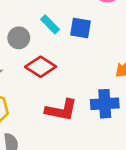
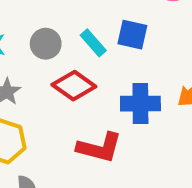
cyan rectangle: (50, 24) -> (93, 43), moved
blue cross: (105, 104) -> (140, 104), moved

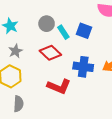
gray circle: (46, 44) -> (47, 24), moved

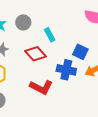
gray circle: (47, 24) -> (23, 22), moved
blue square: (84, 31) -> (80, 52), moved

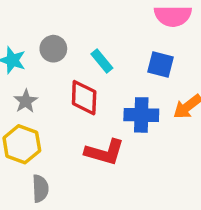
blue square: (80, 52) -> (160, 64), moved
red diamond: (35, 54) -> (84, 98), turned 55

